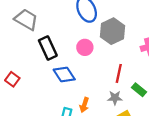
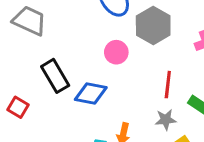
black rectangle: (48, 48) -> (55, 76), moved
blue diamond: (64, 75) -> (91, 93), turned -40

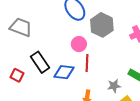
red line: (168, 85) -> (87, 63), moved
red square: (18, 107) -> (17, 75), moved

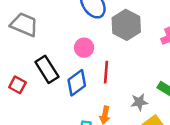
pink circle: (79, 44) -> (84, 48), moved
blue diamond: (64, 72) -> (77, 83), turned -45

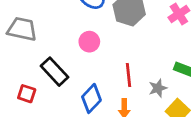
red line: (106, 72) -> (129, 75), moved
blue diamond: (77, 83) -> (91, 98), moved

